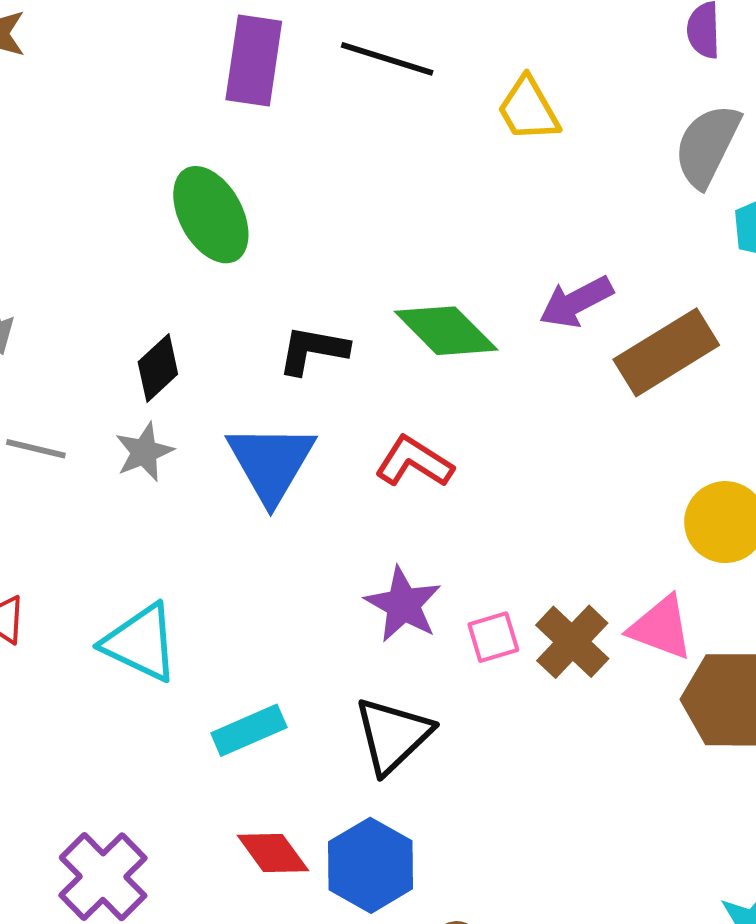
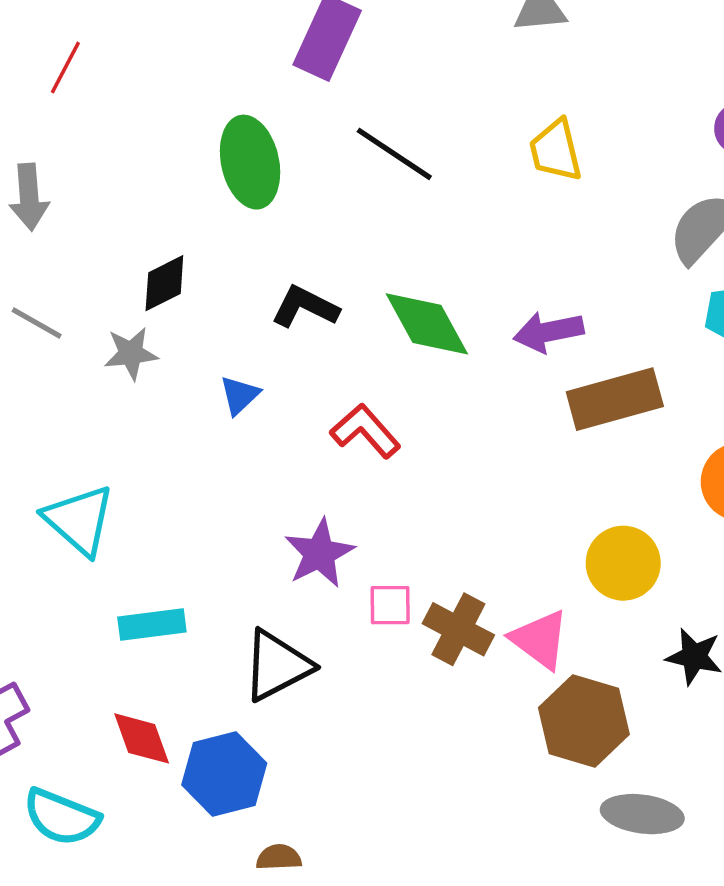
black line: (387, 59) -> (394, 154), moved
blue triangle: (271, 463) -> (240, 395), size x0.5
brown cross: (572, 642) -> (458, 629), turned -32

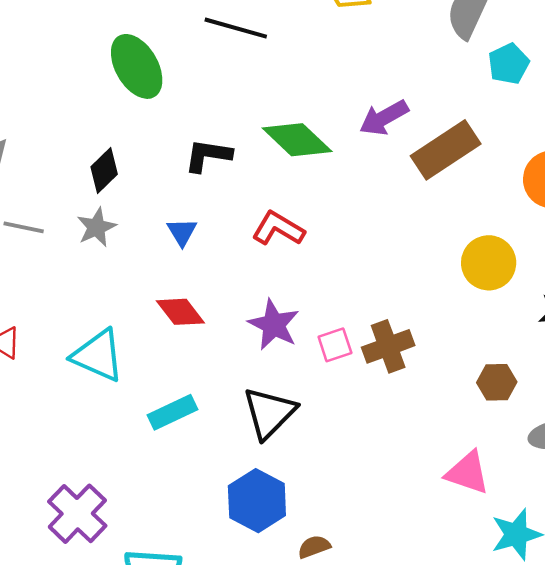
brown cross: (458, 629) -> (388, 346), turned -30
pink triangle: (540, 639) -> (468, 473), moved
brown hexagon: (584, 721) -> (497, 382), size x0.6
red diamond: (142, 738) -> (180, 312), moved

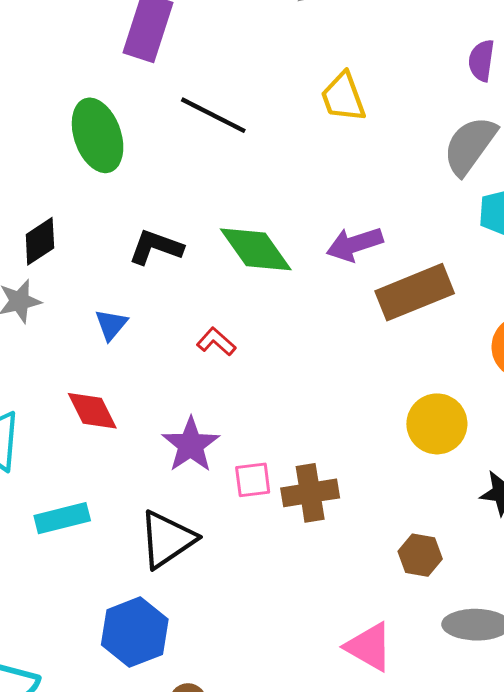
red L-shape: (278, 229) -> (216, 342), size x0.7

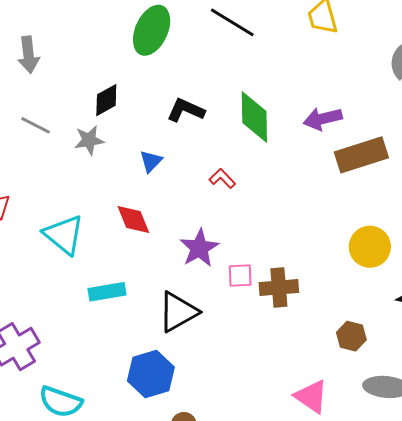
green ellipse: (98, 135) -> (152, 30), turned 39
green diamond: (256, 249) -> (254, 117), turned 30

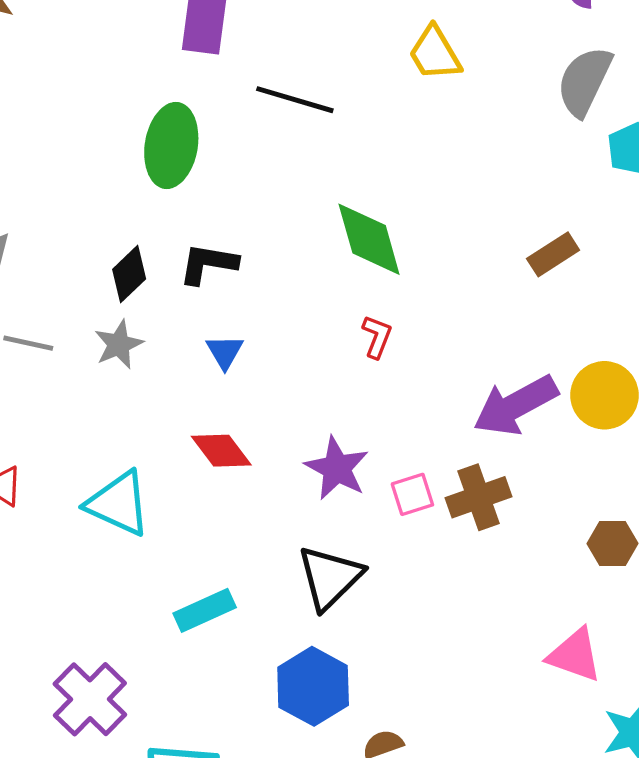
black L-shape: (186, 110) -> (208, 264), moved
purple arrow: (323, 119) -> (516, 405), moved, size x1.4
brown rectangle: (361, 155) -> (553, 254), size x0.6
red L-shape: (222, 178) -> (377, 337), moved, turned 80
cyan rectangle: (107, 292) -> (205, 610), moved

